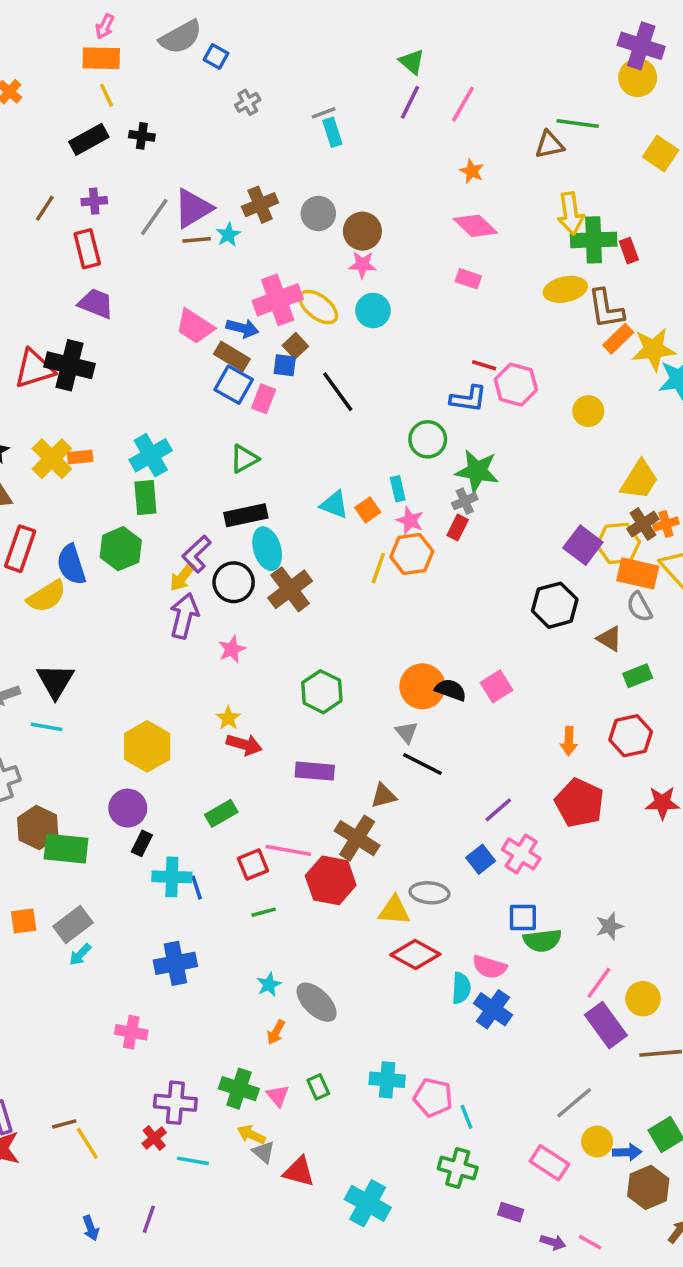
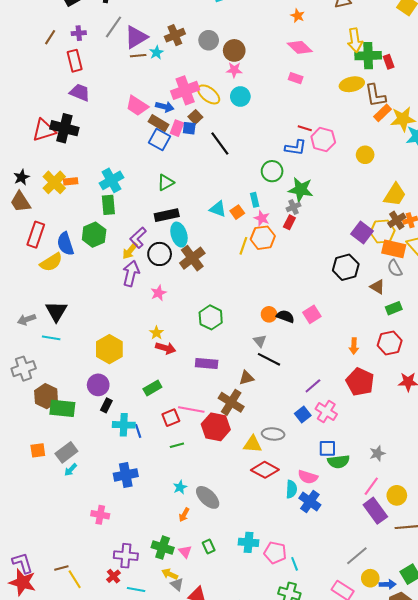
gray line: (154, 217) -> (114, 27), moved
pink rectangle: (264, 399) -> (177, 128), moved
orange circle: (422, 686) -> (269, 314), size x0.6

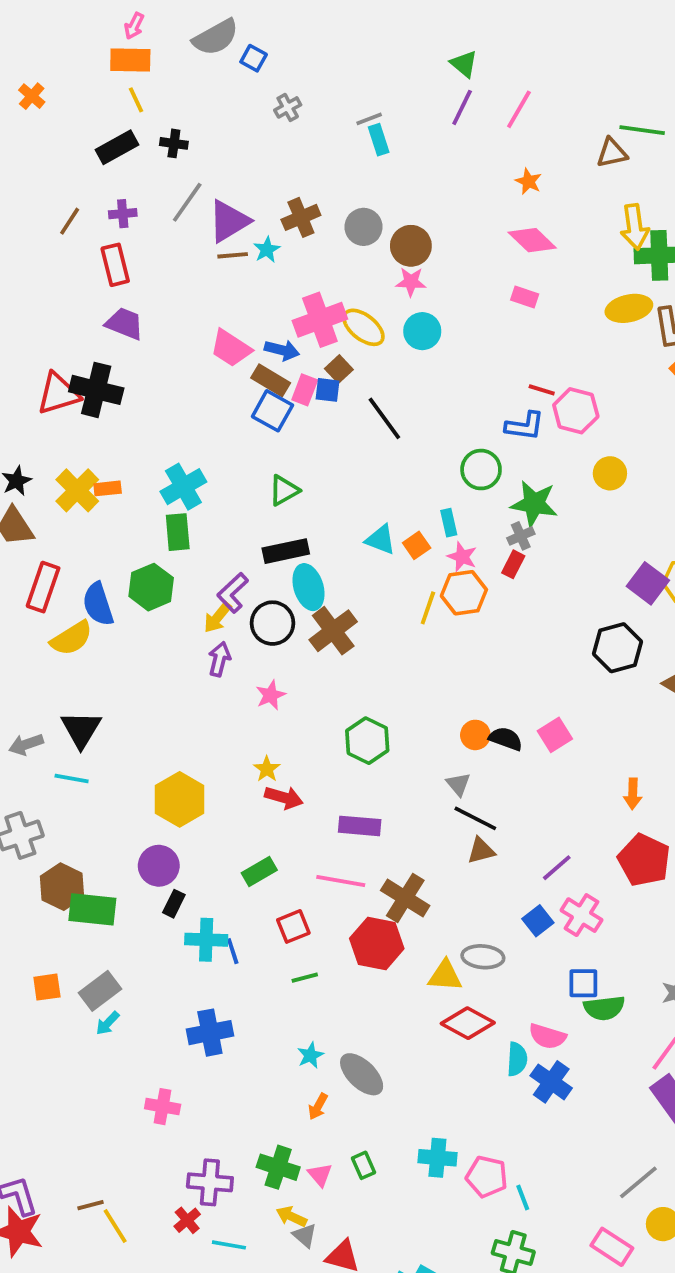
yellow circle: (365, 155) -> (610, 473), moved
purple arrow: (131, 273) -> (219, 659), size x0.7
brown triangle: (246, 378) -> (481, 851), moved
pink line: (191, 409) -> (341, 881), moved

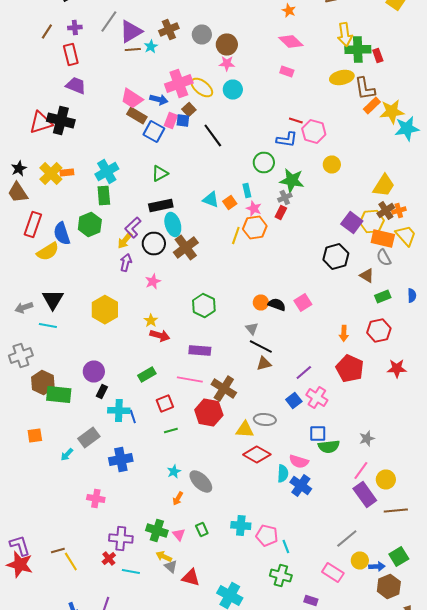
brown rectangle: (271, 380) -> (137, 116), moved
yellow hexagon: (180, 799) -> (105, 310), moved
gray rectangle: (100, 991) -> (89, 438), moved

